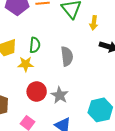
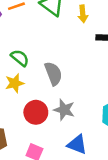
green semicircle: (35, 45) -> (20, 58), turned -42
gray semicircle: (67, 56) -> (53, 74), moved

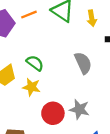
gray semicircle: (53, 74) -> (83, 63), moved
yellow star: (15, 83) -> (31, 87), turned 30

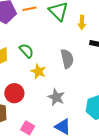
yellow star: (31, 87) -> (38, 71), moved
red circle: (53, 113) -> (14, 93), moved

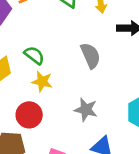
yellow star: (38, 71) -> (42, 82), moved

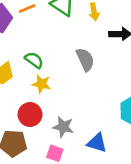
gray star: (86, 110) -> (63, 127), moved

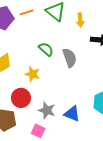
green semicircle: (34, 60) -> (46, 49), moved
blue triangle: (97, 143) -> (72, 114), moved

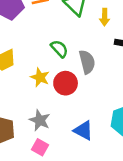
red circle: (21, 98) -> (66, 83), moved
gray star: (47, 110) -> (40, 120), moved

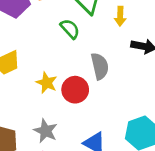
green semicircle: (59, 49) -> (70, 29), moved

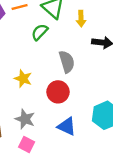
green semicircle: (70, 29) -> (40, 32), turned -90
red circle: (75, 90) -> (58, 92), moved

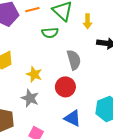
green semicircle: (40, 32) -> (50, 33), turned -140
gray star: (25, 119) -> (30, 98), moved

